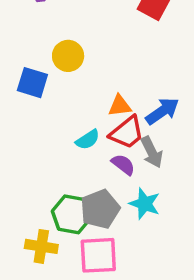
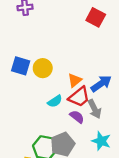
yellow circle: (68, 56) -> (43, 68), moved
orange triangle: (120, 106) -> (75, 80), turned -32
cyan star: (145, 204) -> (101, 141), moved

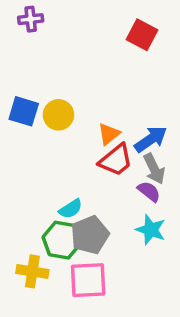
cyan semicircle: (55, 101) -> (71, 209), moved
gray arrow: (95, 109) -> (154, 169), moved
purple semicircle: (77, 117) -> (149, 191), moved

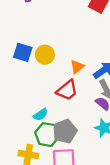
red trapezoid: (116, 160) -> (67, 90), moved
cyan semicircle: (71, 209) -> (40, 115), moved

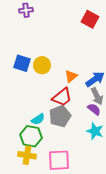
gray pentagon: (65, 131) -> (60, 116), moved
green hexagon: (47, 135) -> (31, 136), moved

